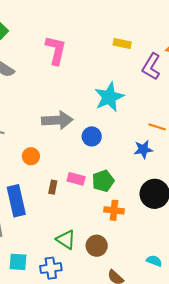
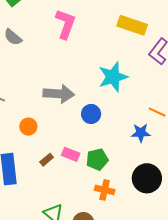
yellow rectangle: (122, 44) -> (132, 25), size x1.6
brown rectangle: (53, 187) -> (47, 160), turned 32

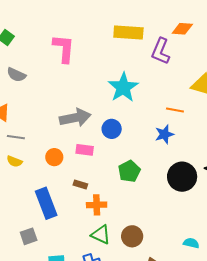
pink rectangle: (71, 154) -> (85, 150), moved
brown rectangle: (47, 160) -> (80, 185), turned 72
orange cross: (105, 190) -> (97, 205), moved

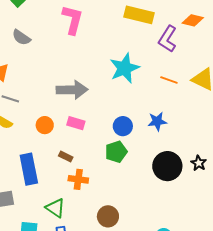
orange line: (175, 110) -> (169, 80), moved
blue circle: (112, 129) -> (123, 126), moved
green triangle: (101, 235) -> (55, 208), moved

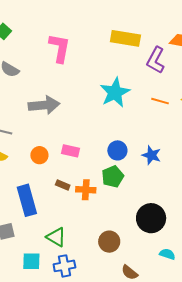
gray arrow: (72, 90) -> (44, 105), moved
blue star: (157, 121) -> (151, 155), moved, turned 30
black circle: (167, 166) -> (151, 218), moved
orange cross: (78, 179) -> (86, 190), moved

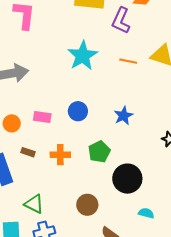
blue circle: (117, 150) -> (78, 111), moved
blue star: (151, 155) -> (123, 116), turned 30
green pentagon: (113, 177) -> (99, 152), moved
brown rectangle: (63, 185) -> (28, 152), moved

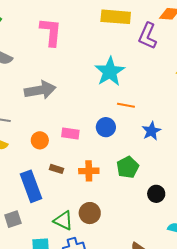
orange line: (128, 61) -> (126, 105), moved
black circle: (127, 179) -> (156, 194), size x0.6
brown circle: (87, 205) -> (90, 213), moved

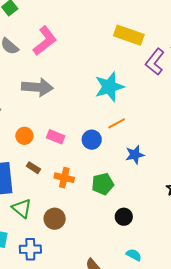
pink L-shape: (51, 32) -> (45, 41), moved, turned 32
orange line: (126, 105) -> (117, 123), turned -54
green triangle: (63, 220) -> (22, 208), moved

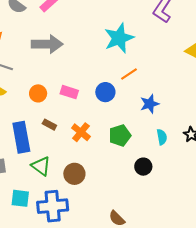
orange cross: (64, 178) -> (81, 132), turned 30
blue cross: (30, 249) -> (53, 206), size x1.4
cyan semicircle: (134, 255) -> (162, 137), moved, turned 56

